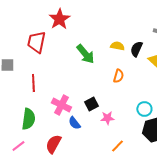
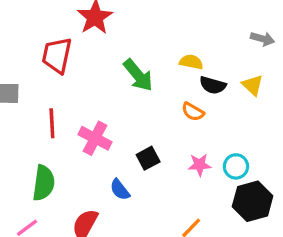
black semicircle: (136, 49) -> (213, 85), moved, turned -98
orange semicircle: (118, 76) -> (193, 112), turned 104
pink cross: (61, 105) -> (95, 138), moved
pink star: (107, 118) -> (199, 165), moved

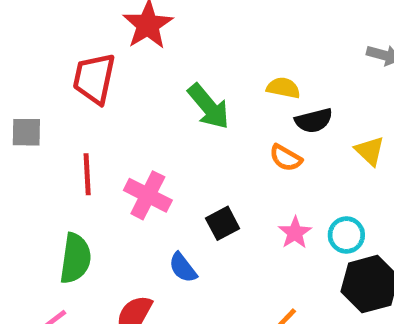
black semicircle: (213, 85) -> (314, 121), turned -30
yellow triangle: (253, 85) -> (370, 151), moved
pink star: (199, 165) -> (295, 233), turned -30

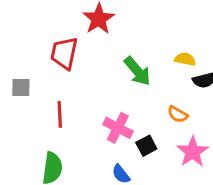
orange semicircle: (286, 158) -> (178, 114), moved
pink cross: (148, 195) -> (118, 128), moved
pink star: (295, 233) -> (193, 152), size x1.5

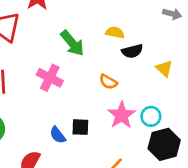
pink cross: (118, 128) -> (50, 78), moved
black square: (146, 146) -> (80, 127), moved, turned 30

